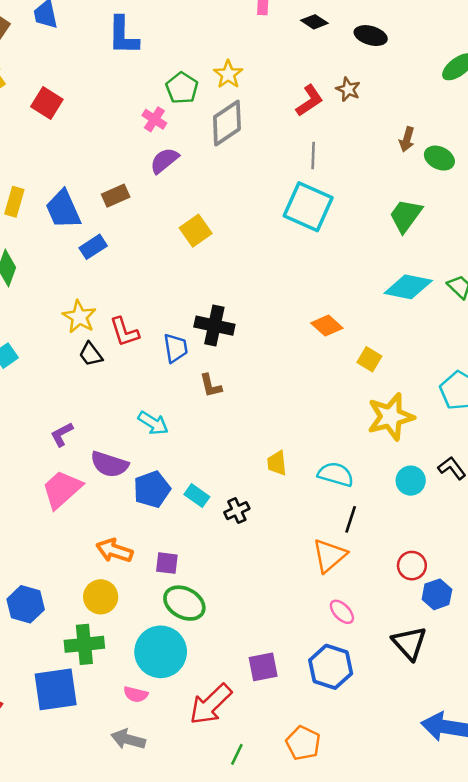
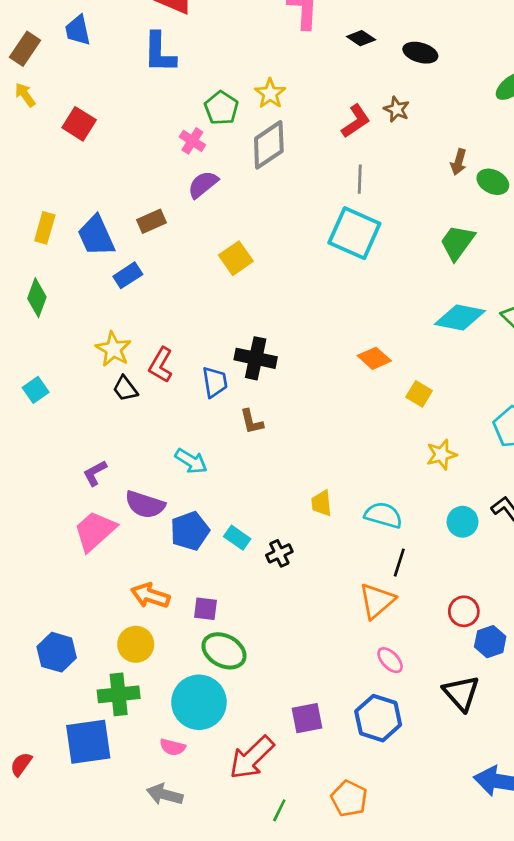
red L-shape: (124, 332) -> (161, 365), turned 48
yellow star: (391, 417) -> (441, 455), size x0.6

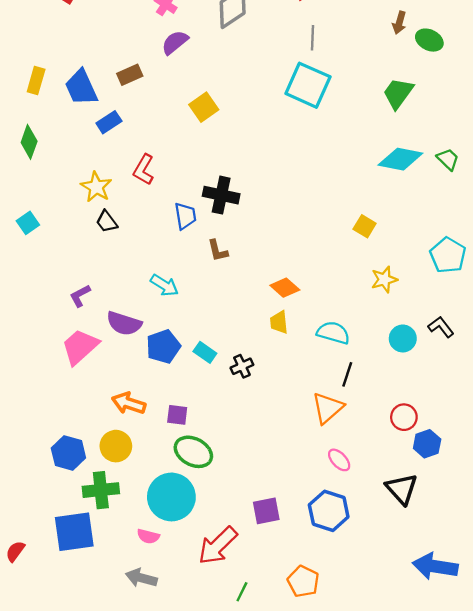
orange diamond: (374, 358) -> (285, 288), moved
red L-shape: (161, 365) -> (144, 170), moved
blue hexagon: (57, 652) -> (68, 453), moved

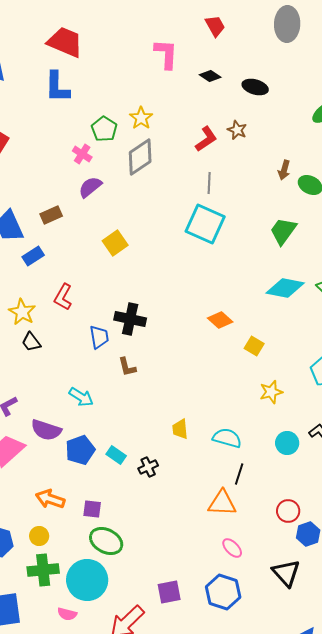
orange diamond: (285, 288) -> (220, 320), moved
orange triangle: (328, 408) -> (222, 503), turned 44
yellow circle: (116, 446) -> (39, 536), size x0.7
green cross: (101, 490) -> (43, 570), moved

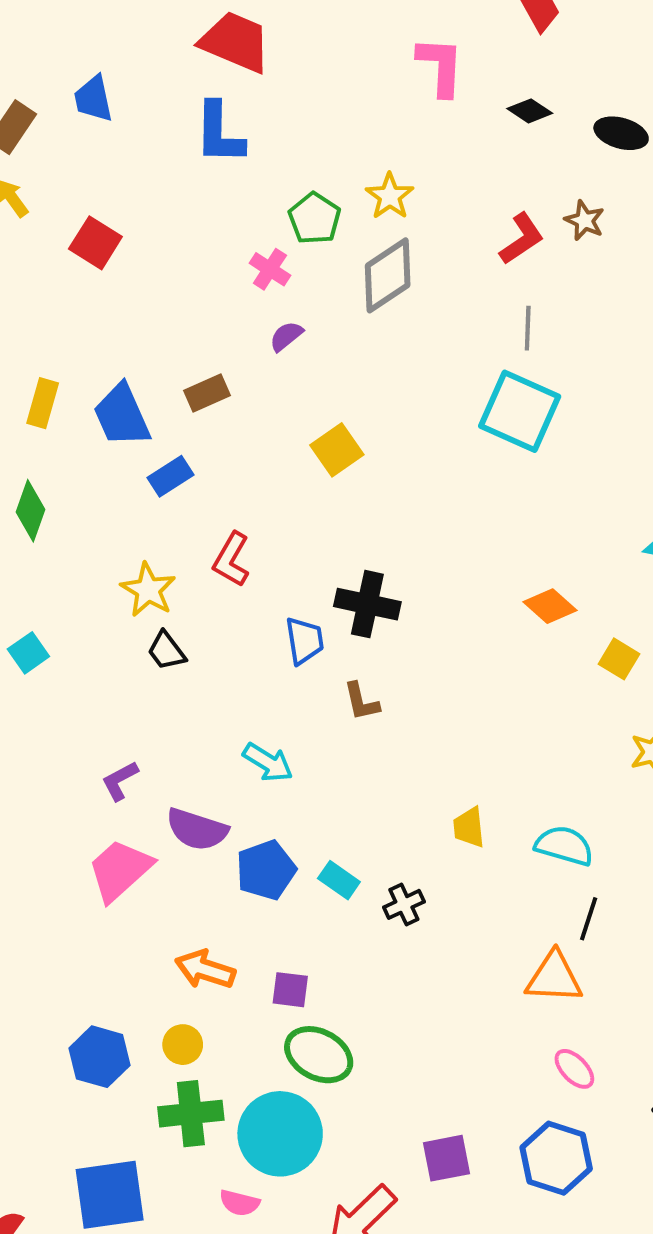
purple semicircle: (90, 187) -> (286, 336), size x0.7

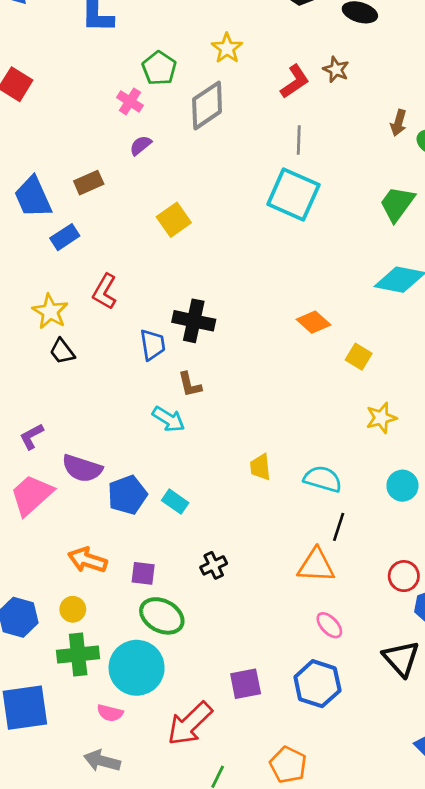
yellow star: (390, 196) -> (227, 48), moved
cyan arrow: (268, 762) -> (168, 419), moved
black cross: (404, 904) -> (214, 565), moved

